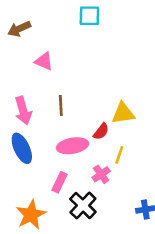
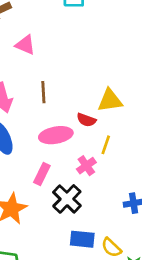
red semicircle: (101, 131) -> (86, 120), turned 72

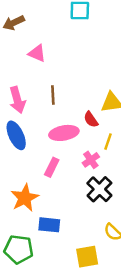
red semicircle: (86, 120) -> (91, 119), turned 35
black cross: (67, 199) -> (99, 189), moved
blue rectangle: (82, 239) -> (49, 225), moved

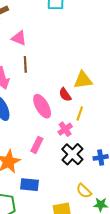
brown line: (53, 95) -> (25, 64), moved
pink ellipse: (64, 133) -> (42, 106), turned 70
pink rectangle: (52, 167) -> (37, 145), moved

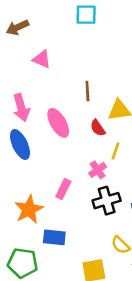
brown line: (25, 64) -> (87, 91), moved
pink ellipse: (42, 106) -> (58, 123), moved
black cross: (72, 154) -> (107, 201), turned 30

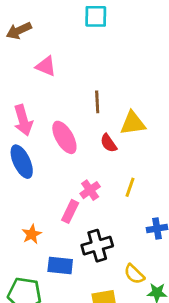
yellow line: (115, 151) -> (130, 187), moved
pink cross: (98, 170) -> (90, 190), moved
black cross: (107, 201) -> (97, 246), moved
orange star: (29, 209) -> (32, 234), size x0.6

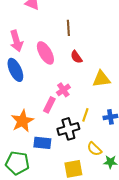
yellow triangle: (133, 123) -> (101, 79), moved
yellow line: (130, 187) -> (85, 115), moved
orange star: (32, 234) -> (22, 121), size x1.6

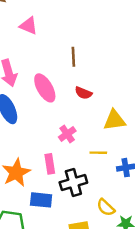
red semicircle: (76, 57) -> (83, 93), turned -32
pink rectangle: (49, 105) -> (50, 164), moved, turned -35
yellow line: (85, 115) -> (98, 153), moved, turned 72

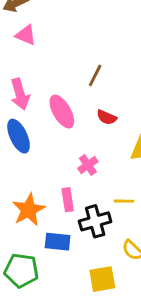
pink triangle: (29, 26) -> (26, 35), moved
brown line: (73, 57) -> (95, 75), turned 30
yellow line: (98, 153) -> (124, 201), moved

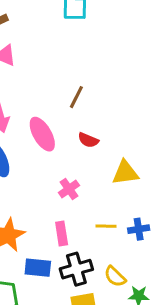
pink rectangle: (68, 200) -> (62, 234), moved
black cross: (95, 221) -> (76, 269), moved

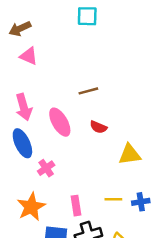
brown line: (76, 97) -> (88, 91), turned 48
pink cross: (69, 189) -> (46, 168), moved

